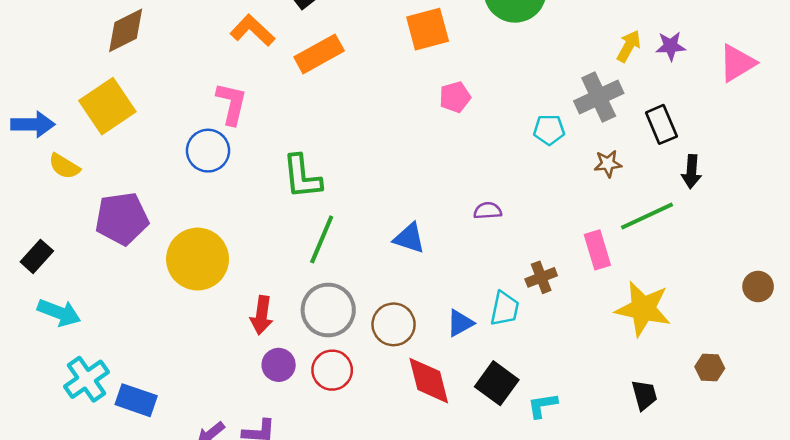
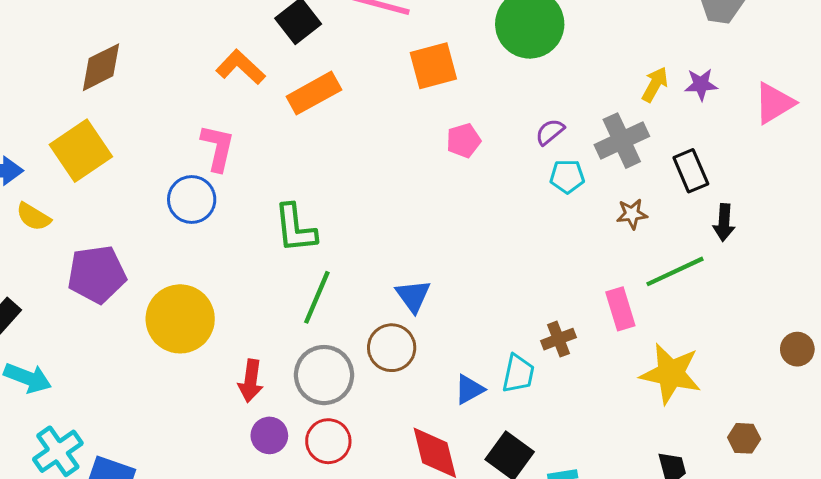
purple semicircle: (488, 211) -> (550, 132), moved, turned -36
blue triangle: (409, 238) -> (413, 296), turned 36
brown circle: (394, 324) -> (392, 348), moved

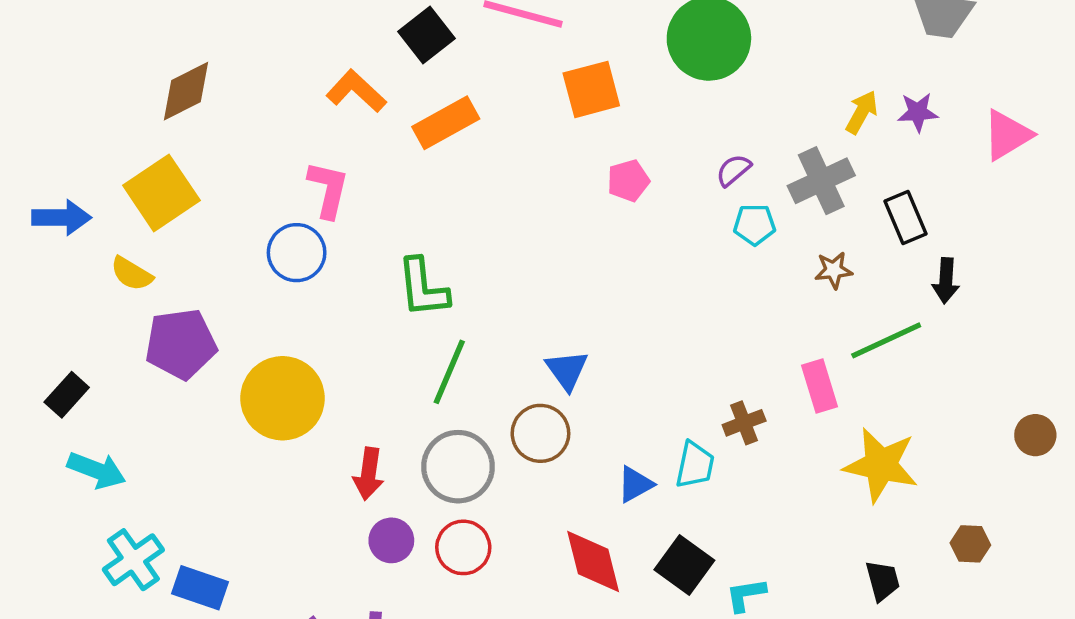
yellow semicircle: (33, 217) -> (132, 274), moved

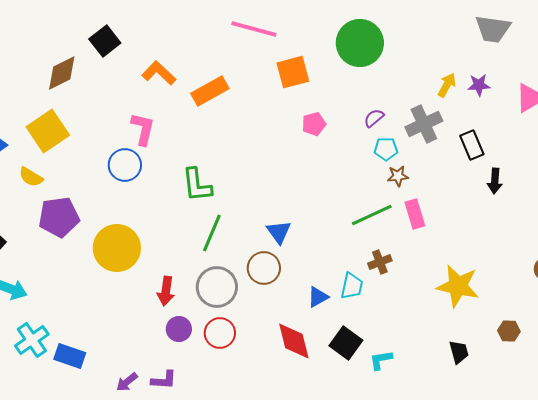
black square: (426, 35) -> (105, 41), moved
brown star: (834, 270) -> (398, 176), moved
green line: (886, 340) -> (372, 215), moved
pink rectangle: (819, 386) -> (415, 214), moved

